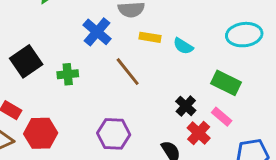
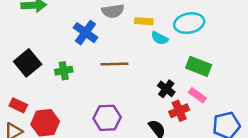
cyan ellipse: (244, 35) -> (189, 23), moved
yellow rectangle: (150, 37) -> (144, 21), moved
brown line: (128, 72) -> (114, 64), turned -48
red cross: (199, 133) -> (179, 111), turned 30

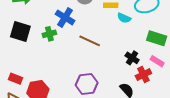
black square: (28, 63) -> (20, 32), moved, turned -30
brown line: (114, 64) -> (90, 41), turned 30
green cross: (64, 71) -> (49, 34), moved

